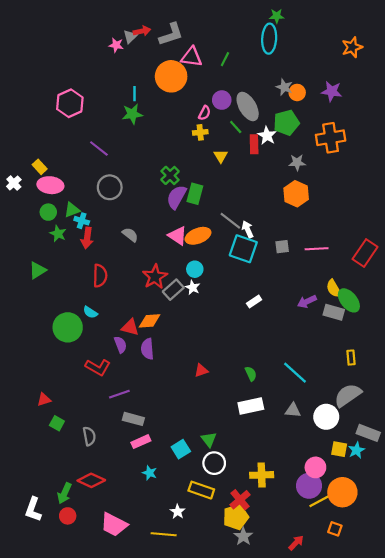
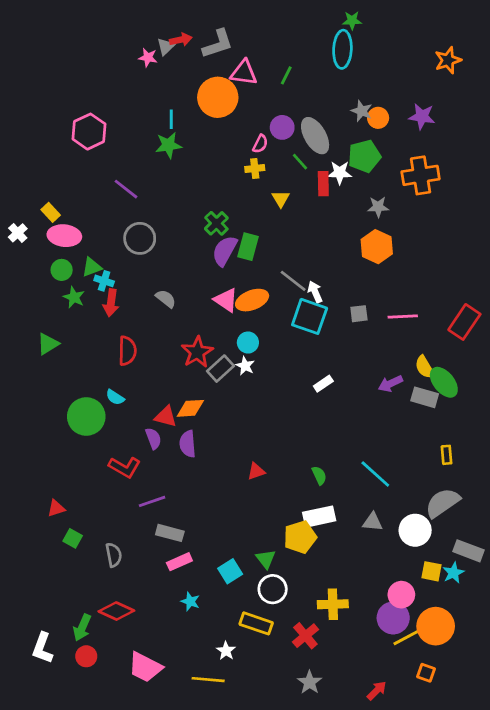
white star: (267, 136) -> (340, 173), turned -30
yellow pentagon: (236, 517) -> (300, 537), moved

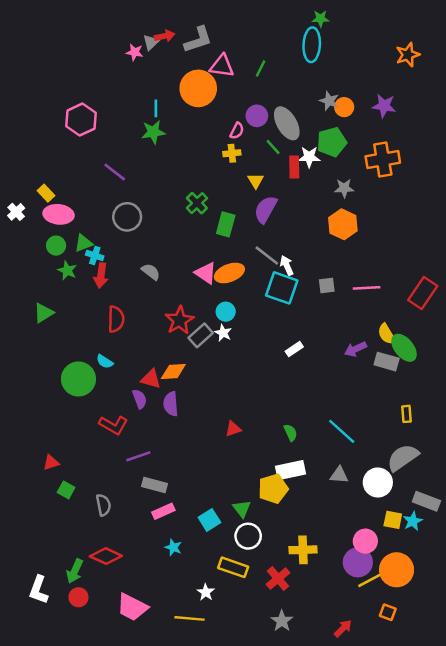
purple semicircle: (225, 251) -> (266, 209), moved

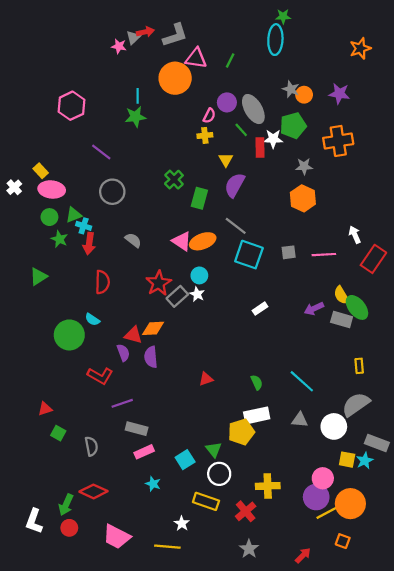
white arrow: (287, 265) -> (355, 235), moved

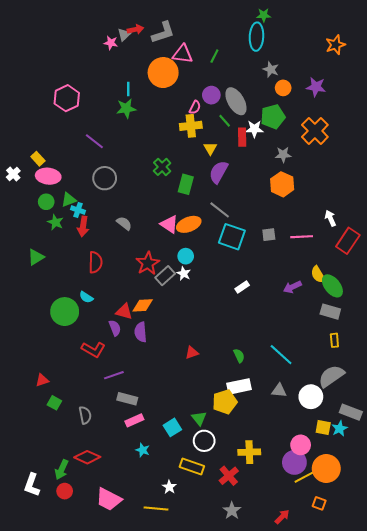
gray star: (291, 89) -> (271, 69), moved
yellow cross: (205, 135) -> (191, 126), size x1.5
orange cross: (338, 141) -> (315, 131), turned -36
gray rectangle: (342, 320) -> (330, 312), moved

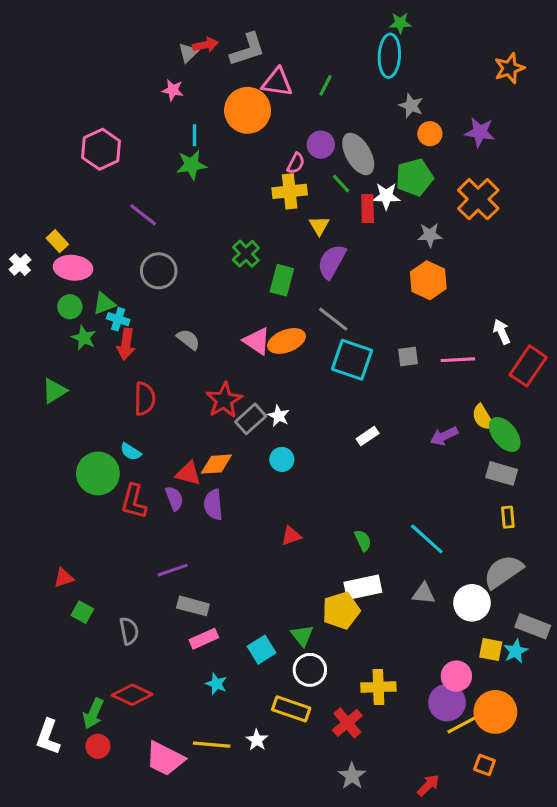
pink star: (111, 43) -> (173, 90), moved
cyan circle: (186, 256) -> (282, 459), moved
red L-shape: (93, 350) -> (134, 502), moved, turned 75
yellow line: (156, 509) -> (212, 745), moved

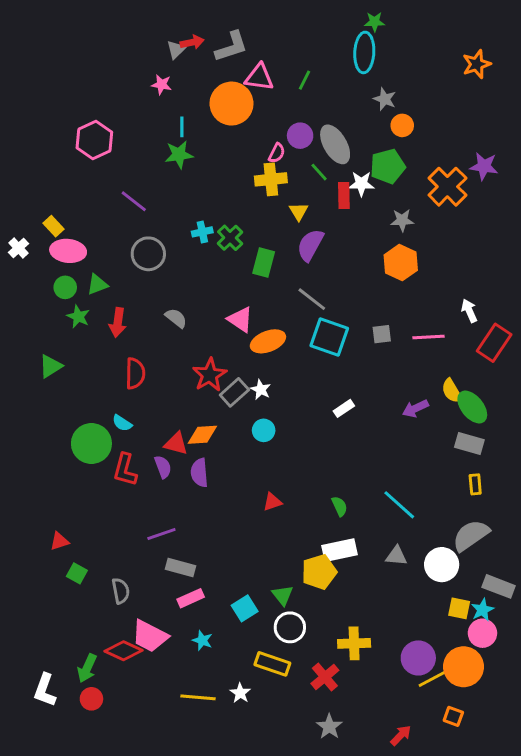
purple star: (480, 132) -> (484, 166), moved
cyan cross: (118, 319) -> (202, 232), moved, turned -30
orange ellipse: (286, 341) -> (268, 341), moved
pink circle: (456, 676) -> (482, 633), moved
pink trapezoid: (165, 759) -> (150, 636), moved

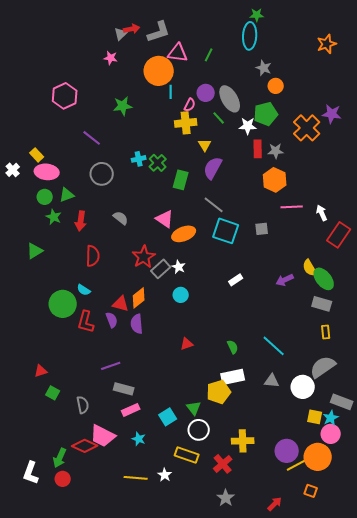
cyan line: (182, 127) -> (171, 92), moved
red rectangle: (344, 195) -> (258, 149), moved
pink line: (428, 337) -> (292, 207), moved
orange diamond: (202, 435) -> (139, 298), turned -35

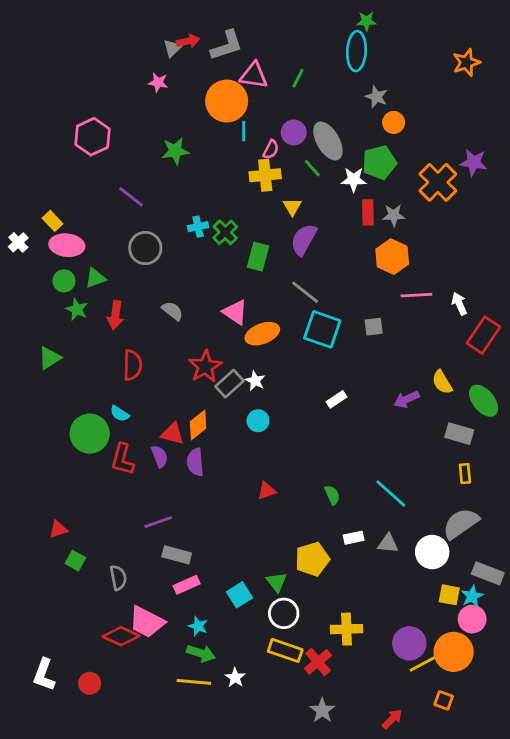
green ellipse: (324, 279) -> (484, 401), moved
white rectangle: (233, 377) -> (354, 538), moved, size x0.6
yellow rectangle: (187, 455) -> (285, 650), moved
green arrow: (60, 458) -> (201, 653), moved, turned -96

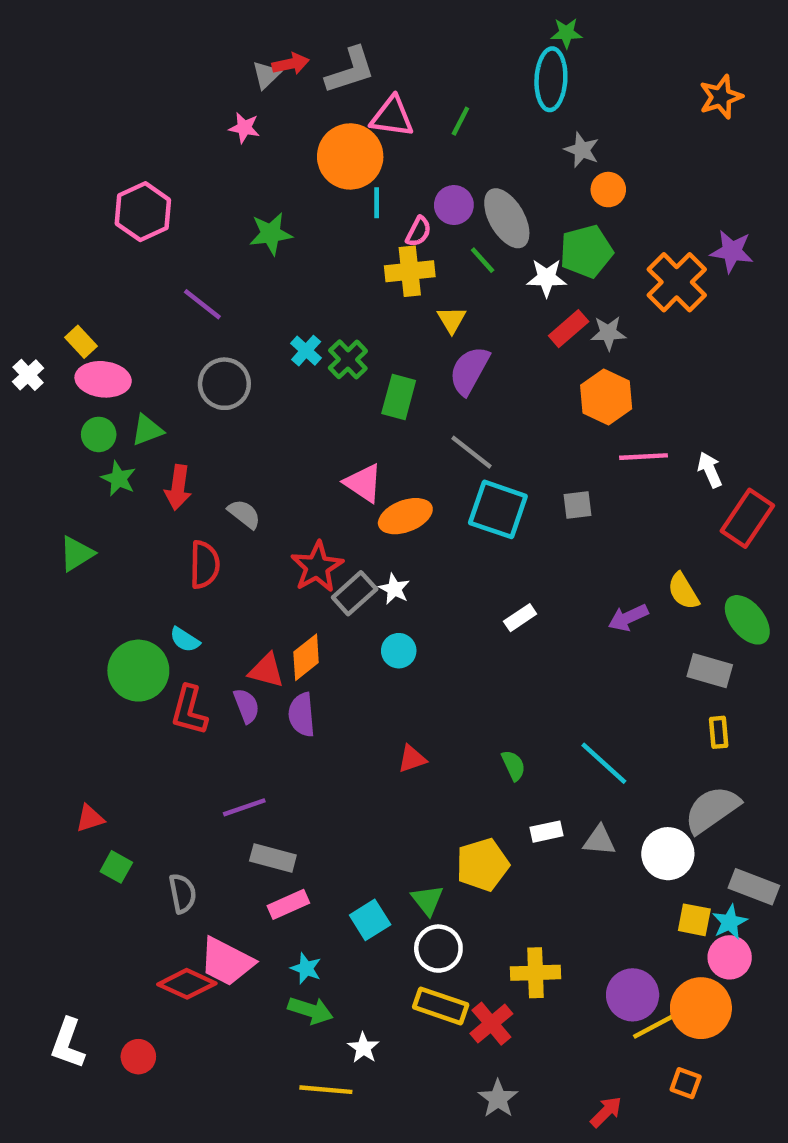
red rectangle: (368, 212) -> (569, 329), turned 50
cyan cross: (198, 227) -> (306, 351), turned -36
gray semicircle: (172, 311) -> (244, 514), moved
yellow line: (194, 682) -> (326, 1090), moved

